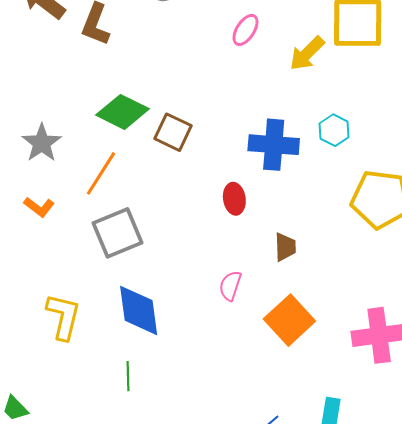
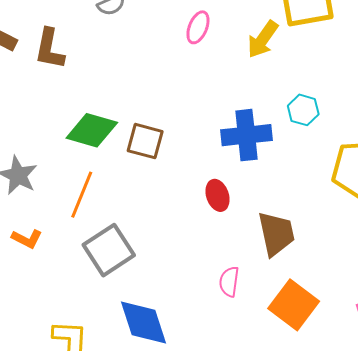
brown trapezoid: (285, 247) -> (276, 234), size x1.6

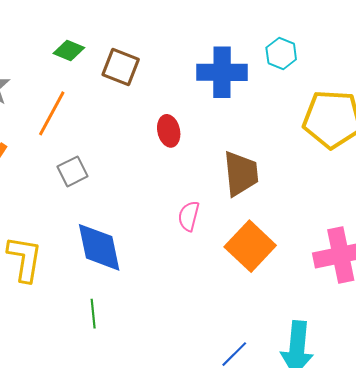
green diamond: (92, 130) -> (69, 50), size x0.6
red ellipse: (218, 195) -> (169, 131), moved
gray square: (109, 250) -> (73, 171), size x0.6

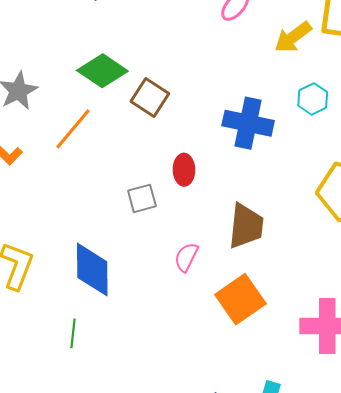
green diamond: (69, 50) -> (102, 71), size x1.6
cyan hexagon: (281, 53) -> (313, 99), moved
gray square: (73, 171) -> (142, 198), moved

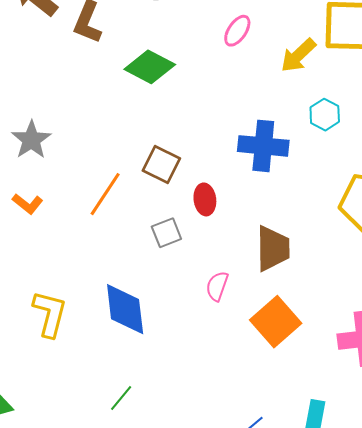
green diamond: (102, 71) -> (150, 67), moved
brown square: (150, 97) -> (161, 165), moved
orange line: (73, 129) -> (105, 194), moved
green line: (73, 333) -> (121, 398), moved, turned 40

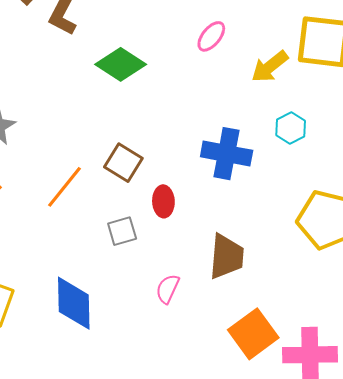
orange square: (276, 322) -> (253, 334), moved

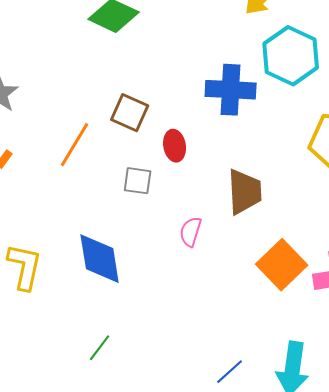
cyan hexagon: (291, 128) -> (291, 56), size x1.8
gray square: (122, 231) -> (138, 181), turned 32

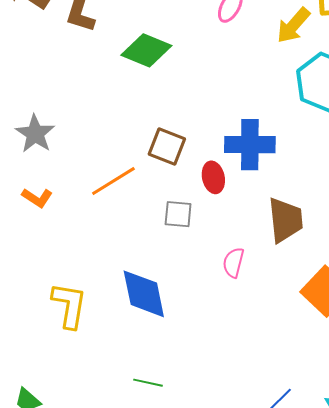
blue cross: (231, 90) -> (250, 145), moved
orange line: (75, 145) -> (113, 181), turned 30
green line: (100, 348) -> (148, 383), turned 68

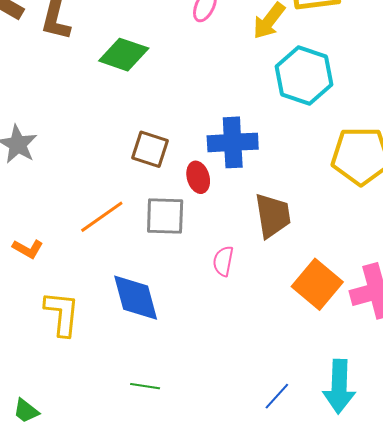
orange line: (113, 181) -> (102, 217), moved
orange L-shape: (37, 198) -> (28, 249), moved
gray square: (178, 214) -> (165, 216), size x1.4

